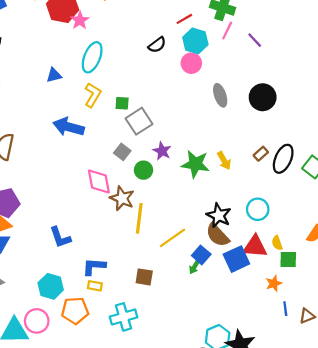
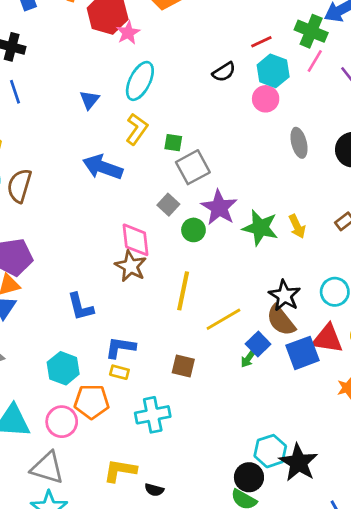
blue triangle: (54, 75) -> (89, 100), turned -42
purple star: (162, 151) -> (219, 208), size x1.5
brown star: (122, 198) -> (131, 266), moved
pink circle: (37, 321) -> (62, 422), moved

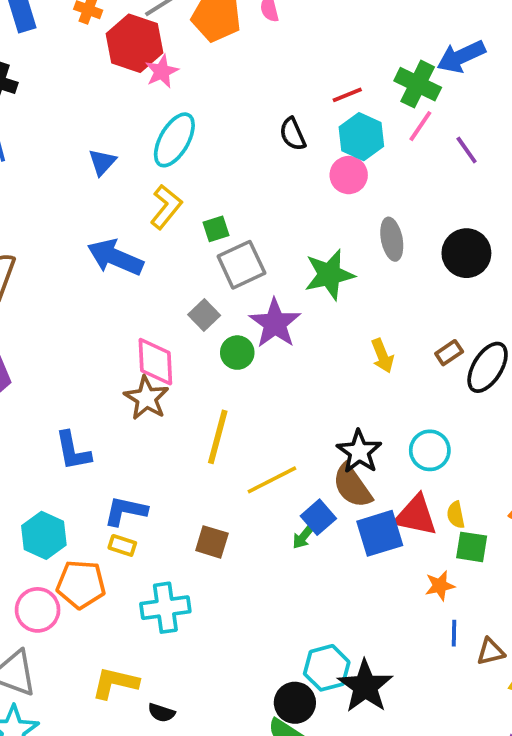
black semicircle: (224, 72) -> (293, 134), turned 95
green square: (173, 143) -> (216, 229), turned -30
green star: (260, 228) -> (329, 275), moved, turned -30

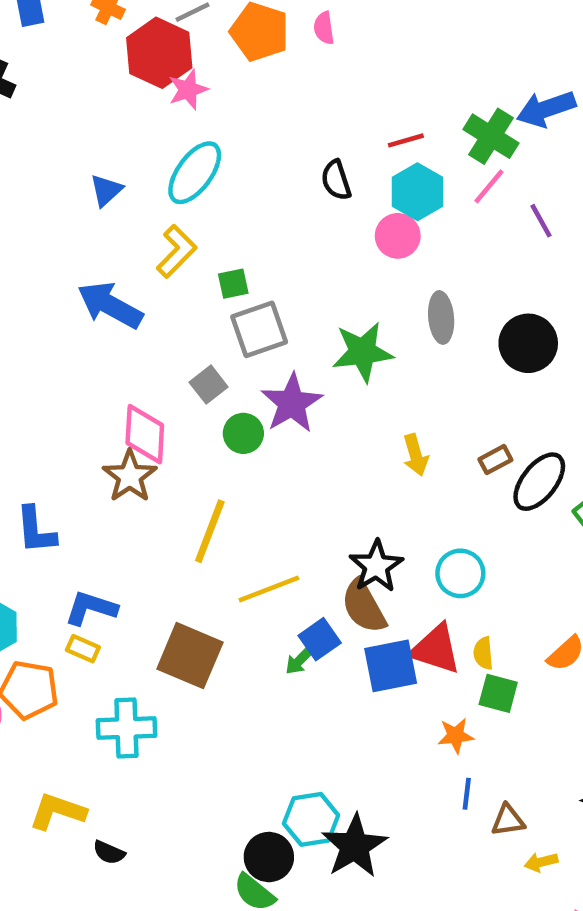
brown square: (212, 542) -> (190, 656), size x1.6

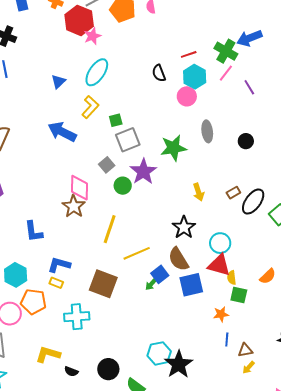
black circle: (528, 343) -> (246, 141), size x0.6
black star: (376, 566) -> (184, 227), moved
red triangle: (436, 649) -> (219, 265), moved
black circle: (269, 857) -> (108, 369), moved
yellow arrow: (541, 862) -> (249, 367), moved, turned -32

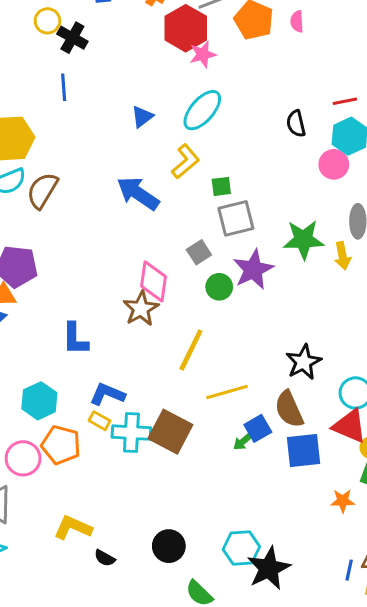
yellow arrow: (198, 192) -> (342, 256), moved
cyan cross: (77, 317) -> (131, 433), moved
blue line: (227, 339) -> (349, 570), moved
black circle: (108, 369) -> (169, 546), moved

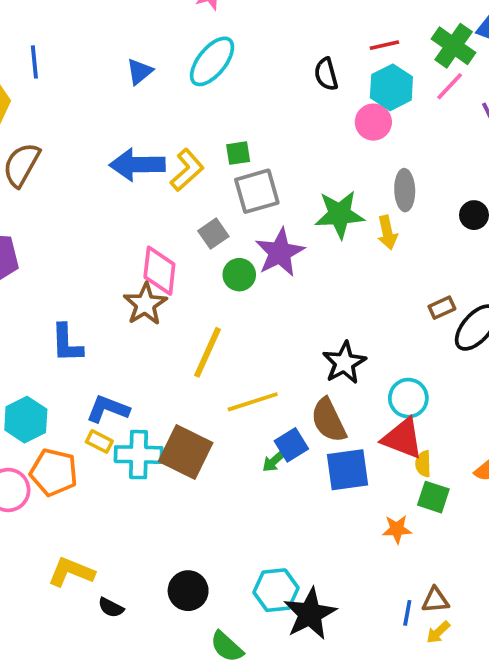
blue line: (64, 87) -> (34, 62), moved
yellow L-shape: (185, 161) -> (187, 170), moved
blue arrow: (138, 193) -> (137, 165), turned -33

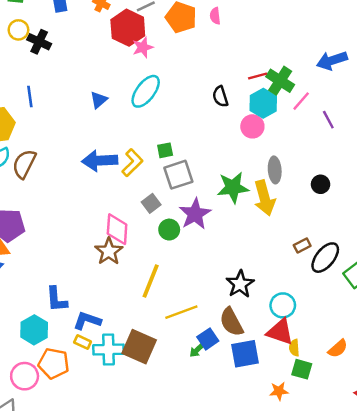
green cross: (454, 46) -> (280, 81), moved
yellow arrow: (387, 232) -> (265, 198), size x1.6
blue L-shape: (67, 343) -> (57, 299), moved

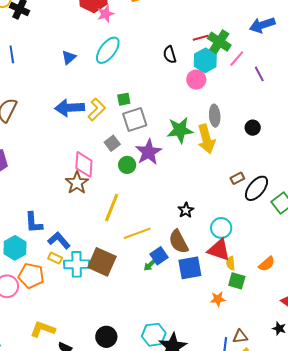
black star: (240, 284) -> (186, 210), size x0.7
blue L-shape: (87, 321) -> (59, 240), turned 30

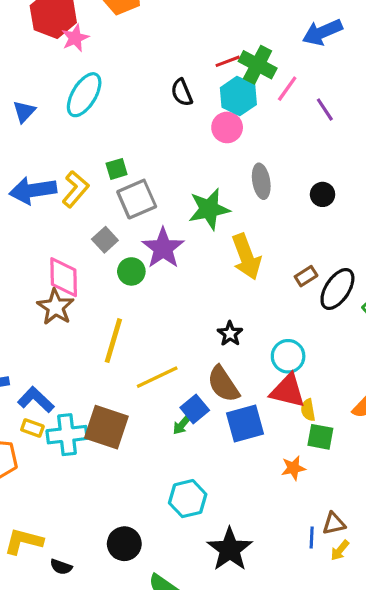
yellow arrow: (206, 139) -> (246, 257), moved
cyan hexagon: (154, 335) -> (188, 499), moved

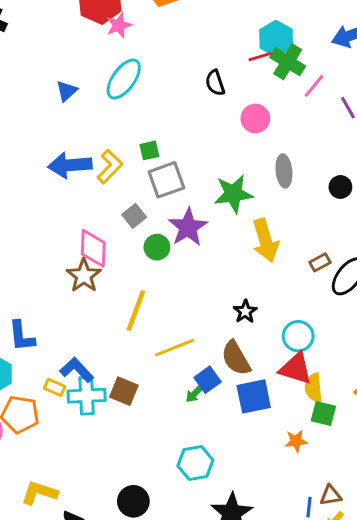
cyan hexagon: (238, 96) -> (276, 39), moved
blue L-shape: (36, 400) -> (77, 370), moved
yellow semicircle: (308, 410) -> (314, 388), size x1.4
brown square: (106, 427) -> (124, 391), size x0.7

